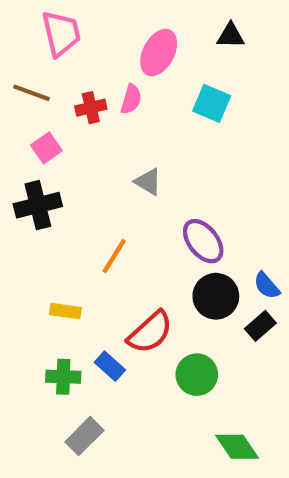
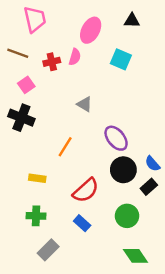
black cross: (38, 205) -> (21, 118), turned 35
blue rectangle: (110, 366) -> (82, 223), moved
green circle: (197, 375) -> (127, 216), moved

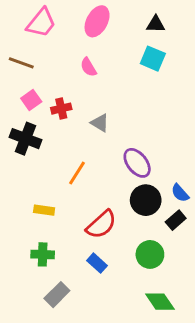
pink trapezoid: (35, 19) -> (41, 23), turned 52
pink ellipse: (91, 30) -> (97, 21), moved
pink semicircle: (75, 57) -> (88, 67), turned 133
cyan square: (121, 59) -> (153, 59), moved
red cross: (52, 62) -> (61, 109), moved

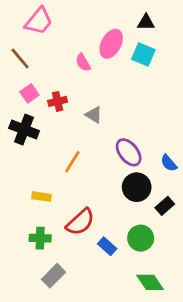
pink ellipse: (97, 21) -> (111, 44), moved
brown line: (21, 63) -> (20, 59), turned 30
blue semicircle: (180, 193) -> (169, 163), moved
red semicircle: (101, 224) -> (80, 222), moved
blue rectangle: (97, 263) -> (107, 246), moved

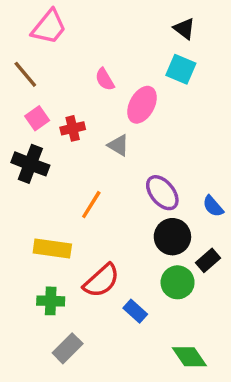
black triangle: (146, 22) -> (184, 29), turned 36
pink ellipse: (111, 44) -> (142, 105), moved
yellow rectangle: (41, 197) -> (52, 249), size x1.5
green circle: (141, 238) -> (178, 282), moved

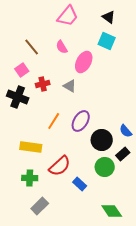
pink trapezoid: (49, 27) -> (68, 16), moved
brown line: (25, 74) -> (32, 47), moved
red cross: (73, 128) -> (43, 84), moved
purple ellipse: (162, 193) -> (81, 121), moved, turned 70
blue semicircle: (213, 206) -> (126, 131), moved

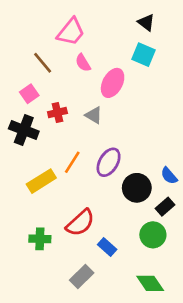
pink trapezoid: (68, 16) -> (71, 32), moved
yellow rectangle: (31, 147) -> (41, 181), moved, turned -40
green circle: (105, 167) -> (153, 235), moved
gray rectangle: (40, 206) -> (82, 277), moved

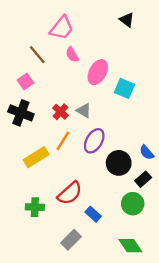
cyan square: (143, 55) -> (125, 88), moved
red cross: (57, 113) -> (60, 112), moved, turned -35
gray triangle: (94, 115) -> (84, 111), moved

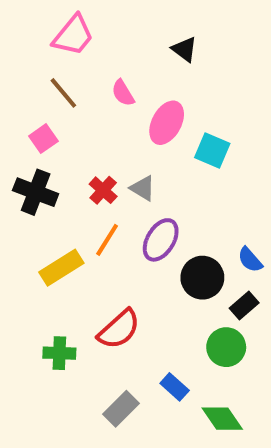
black triangle: (127, 20) -> (184, 49), moved
pink trapezoid: (62, 28) -> (73, 35), moved
blue rectangle: (93, 214) -> (175, 387), moved

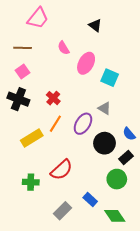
brown line: (63, 93) -> (23, 48), moved, turned -48
gray triangle: (143, 188) -> (104, 108), moved

